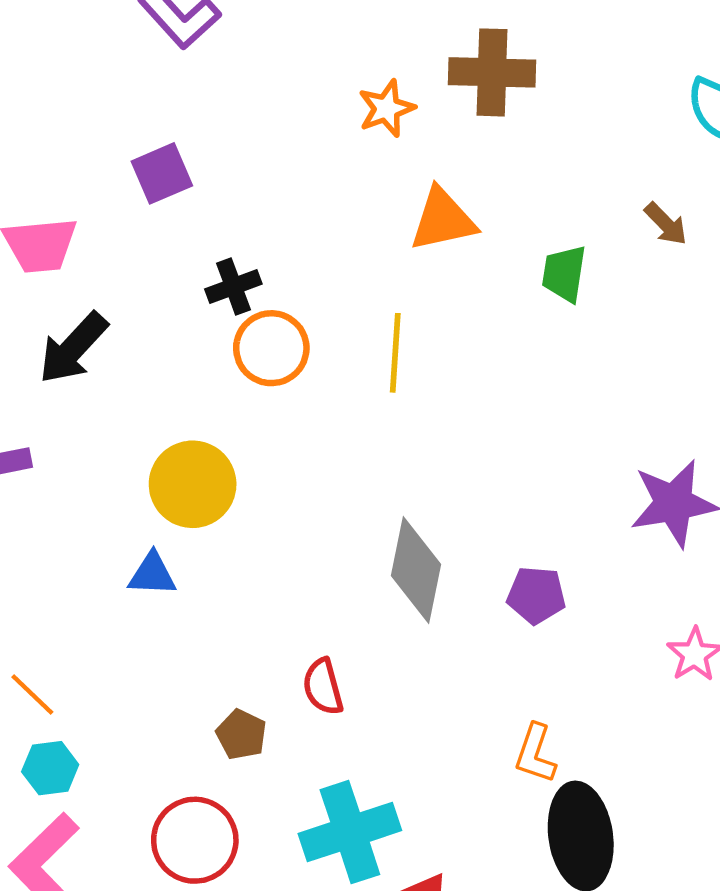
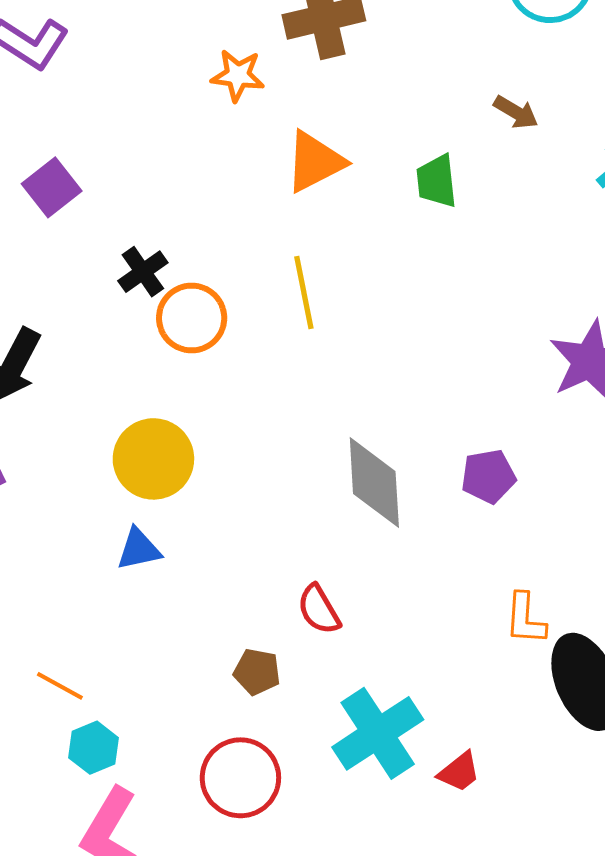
orange star: (386, 108) -> (238, 75), turned -30

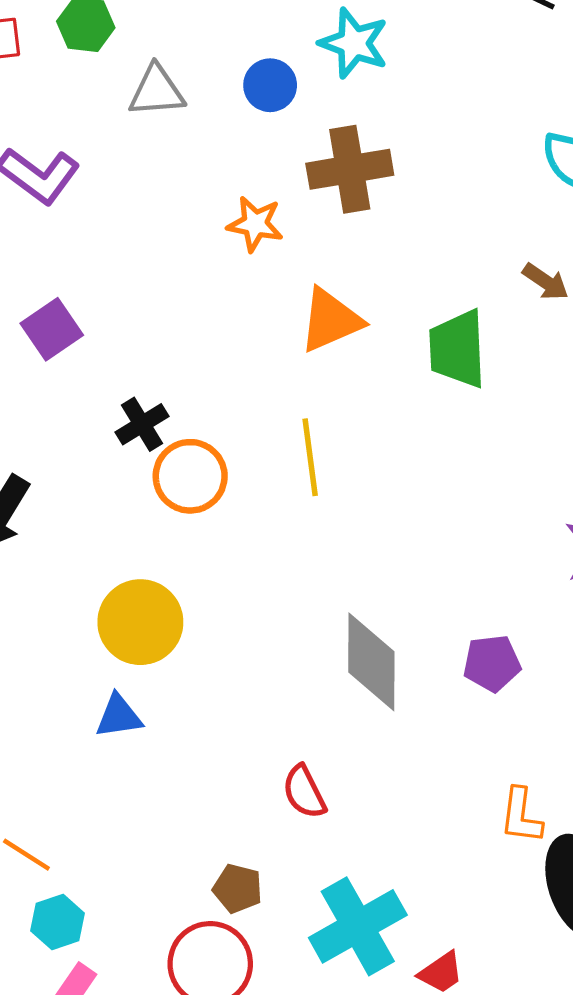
green trapezoid: (437, 181) -> (457, 349), size x1.4
brown pentagon: (257, 672) -> (238, 889), moved

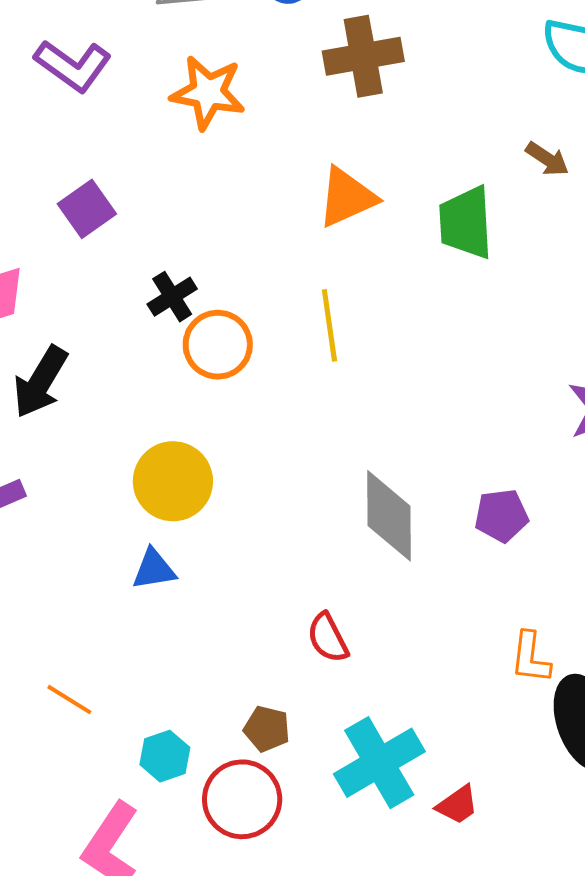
orange star: (255, 224) -> (208, 92), moved, size x1.4
cyan hexagon: (58, 922) -> (165, 756), moved

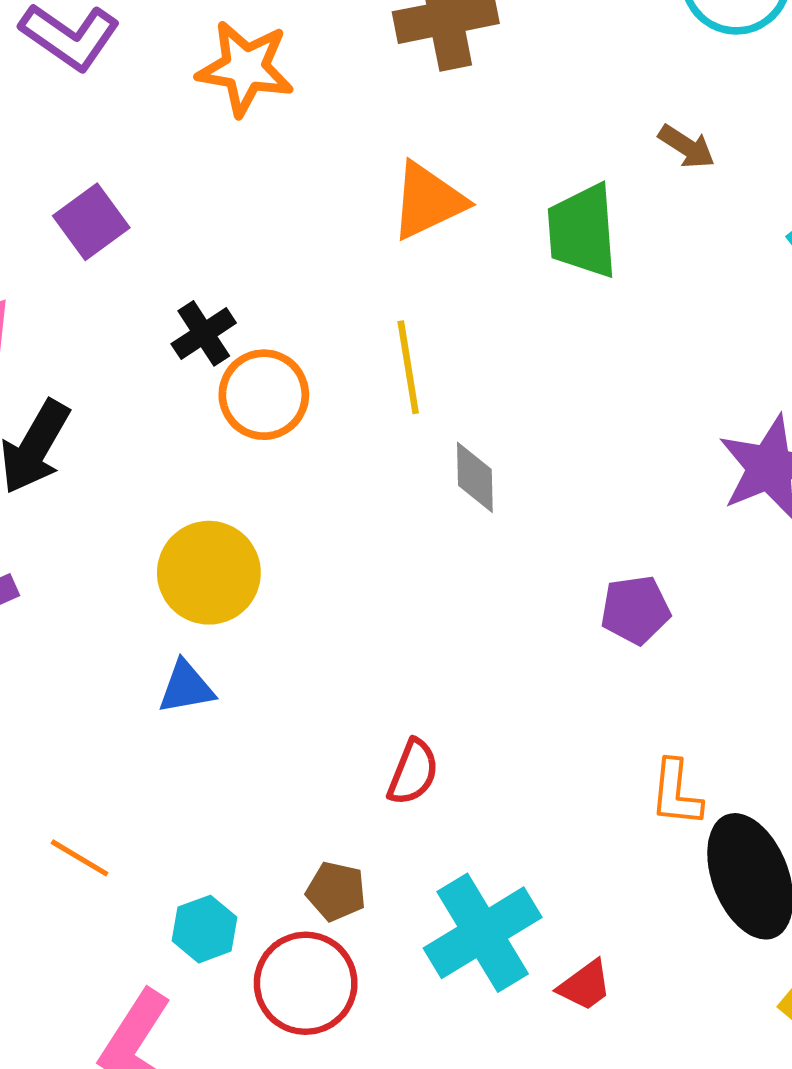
gray diamond: (389, 516) -> (475, 477), moved, size x0.6
red semicircle: (328, 638) -> (413, 772), turned -130

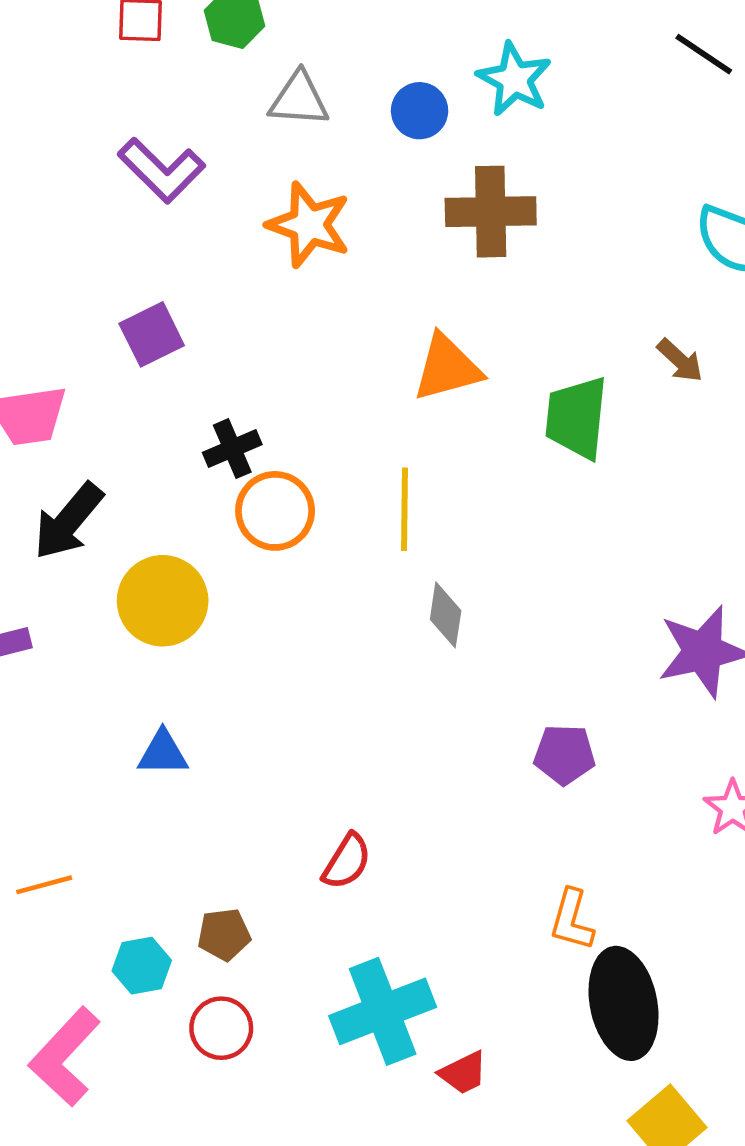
yellow circle: (209, 573) -> (163, 601), moved
orange line: (80, 858) -> (44, 885), turned -56
brown pentagon: (336, 891) -> (224, 935), moved, turned -30
red circle: (306, 983) -> (221, 1028), size x0.7

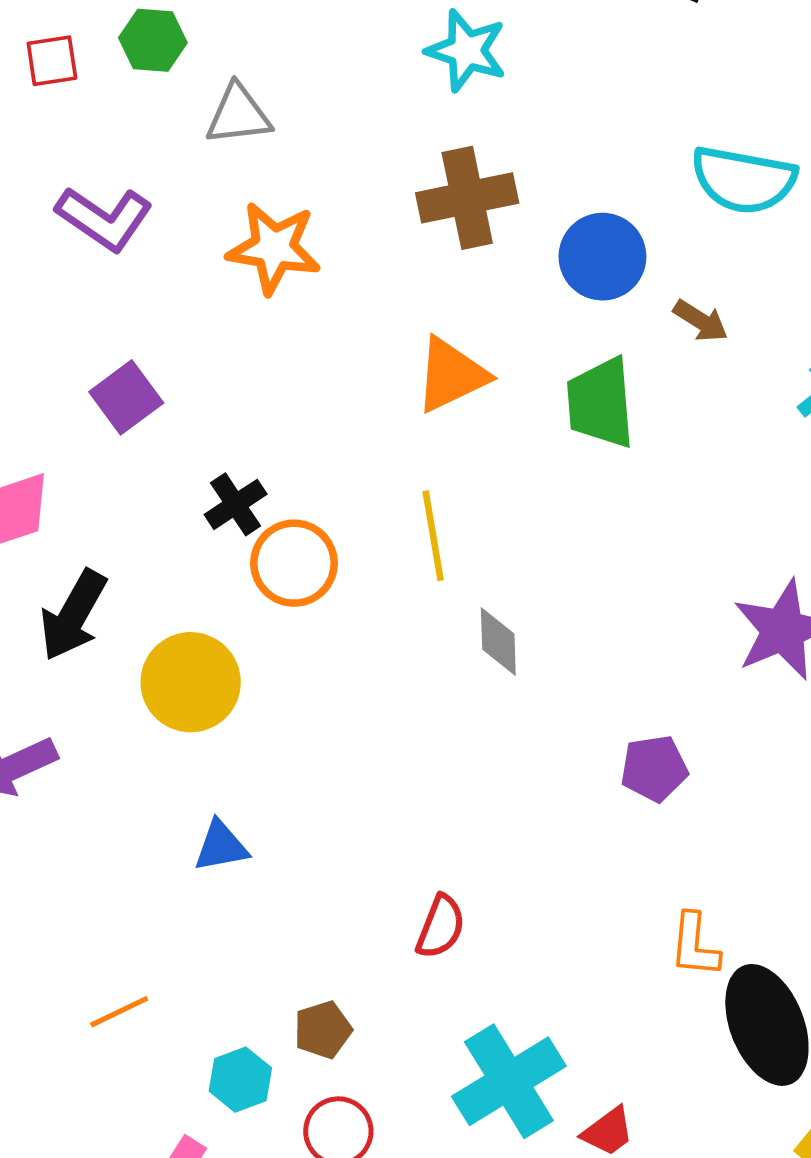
blue circle: (420, 111) -> (602, 257), moved, size x1.4

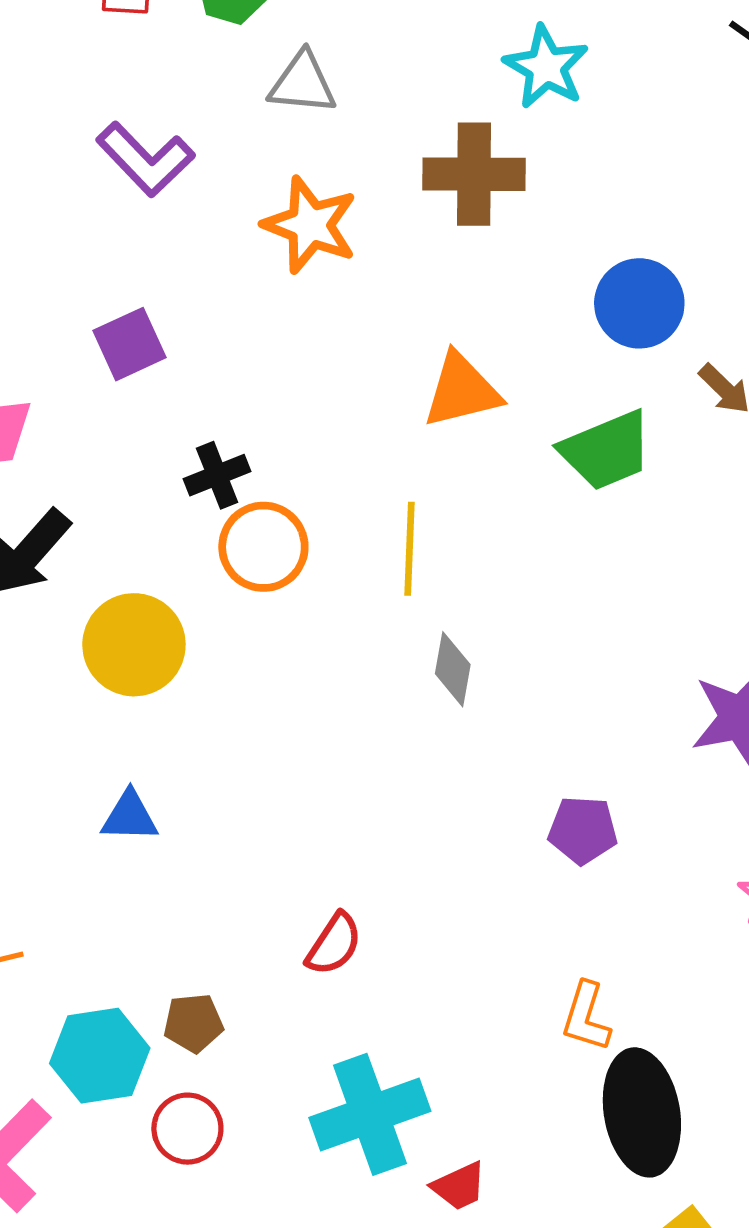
brown cross: (467, 198) -> (474, 174), moved
green trapezoid: (601, 403) -> (606, 450), turned -120
cyan hexagon: (240, 1080) -> (100, 1056), size x1.5

